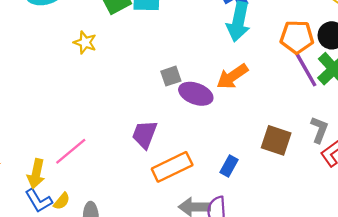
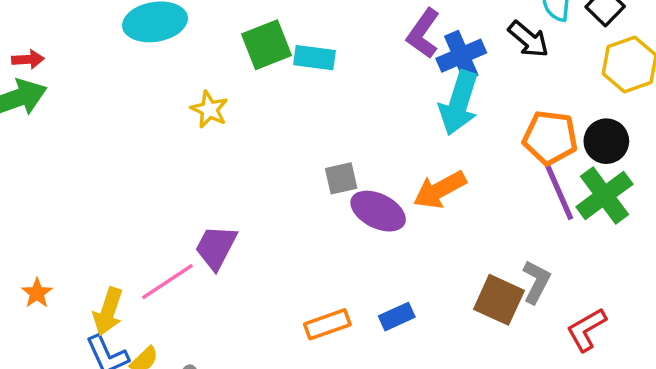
gray L-shape: (319, 130) -> (536, 282), moved
purple trapezoid: (145, 134) -> (216, 247), moved
blue rectangle: (229, 166) -> (397, 317), moved, turned 30
orange rectangle: (172, 167) -> (327, 324), size x0.7

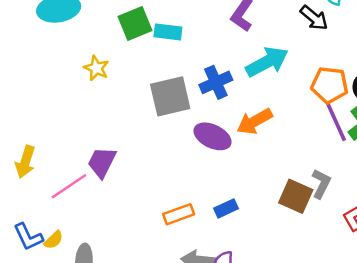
blue cross: (461, 56) -> (216, 82), moved
cyan arrow: (459, 103) -> (267, 62), turned -135
gray square: (341, 178) -> (170, 96), moved, size x1.8
yellow arrow: (108, 311) -> (25, 162), moved

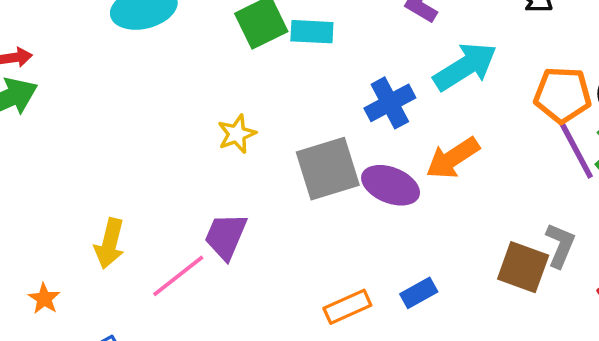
yellow star: (96, 68) -> (237, 134), moved, turned 30
gray square: (170, 96) -> (328, 169), moved

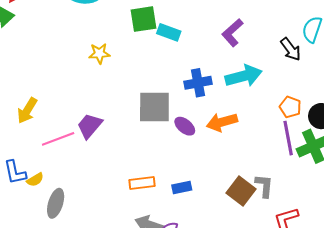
orange pentagon: (563, 95) -> (290, 107), size x0.7
yellow star: (237, 134) -> (99, 53), moved
purple ellipse: (391, 185) -> (185, 126), size x0.7
gray L-shape: (560, 245) -> (264, 186), turned -35

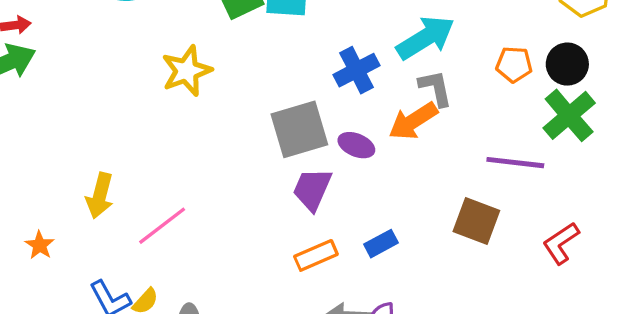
yellow star: (99, 53) -> (187, 71), size x1.4
purple trapezoid: (90, 126) -> (312, 189), moved
purple line: (288, 138) -> (515, 163), moved, turned -56
gray L-shape: (264, 186) -> (435, 88), moved

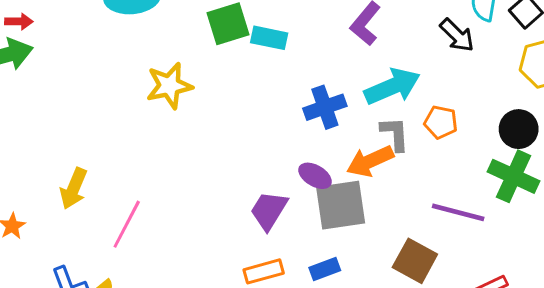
orange pentagon: (514, 64) -> (441, 122), moved
green cross: (569, 115) -> (514, 176), turned -33
gray square: (299, 129) -> (341, 205), moved
pink line: (162, 226) -> (127, 224), turned -33

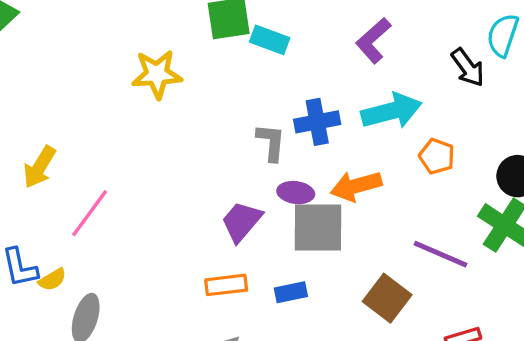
gray L-shape: (395, 134) -> (271, 142), moved
purple ellipse: (315, 176) -> (296, 193), turned -32

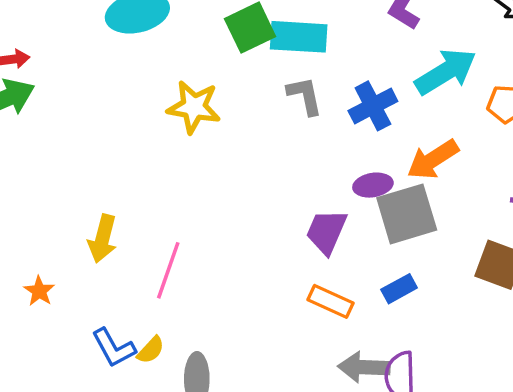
cyan rectangle: (270, 40) -> (299, 37), size x1.4
yellow star: (157, 74) -> (194, 107), turned 30
gray L-shape: (271, 142) -> (305, 96), moved
orange rectangle: (226, 285) -> (330, 301), turned 48

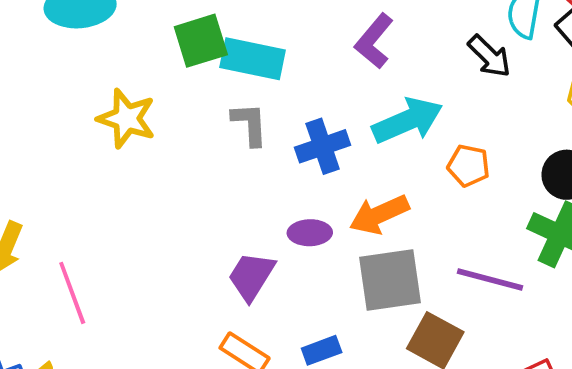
gray square: (407, 214) -> (390, 280), moved
pink line: (168, 270) -> (72, 293), turned -48

